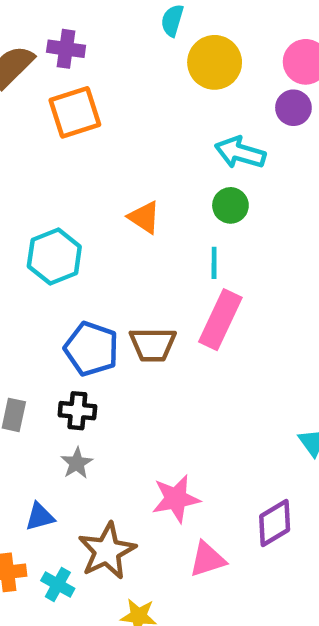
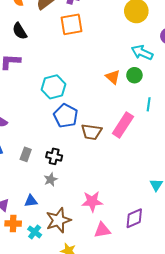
orange triangle: (144, 217) -> (113, 77), moved
cyan line: (214, 263) -> (149, 104), moved
blue pentagon: (91, 349) -> (66, 116), moved

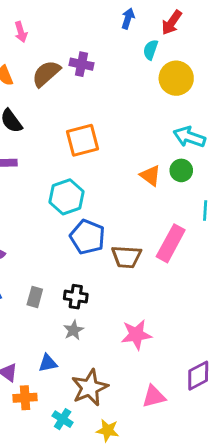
orange square: (71, 24) -> (83, 140), moved
pink star: (92, 201) -> (136, 335), moved
cyan cross: (35, 232) -> (63, 419), moved

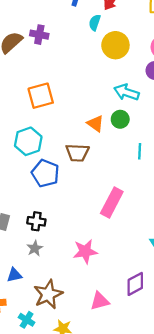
pink rectangle: (171, 243) -> (112, 203), moved
brown trapezoid: (126, 257) -> (77, 153), moved

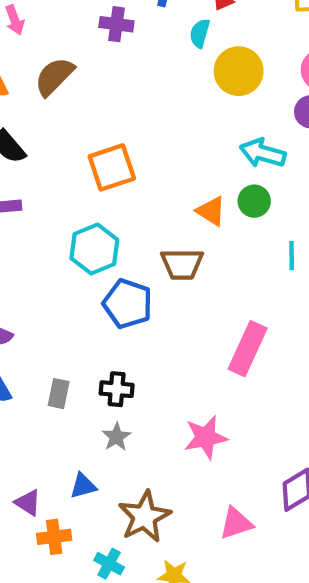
purple cross: (39, 35) -> (116, 24), moved

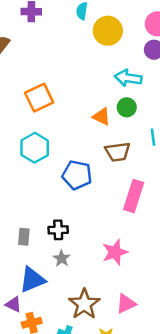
brown trapezoid: (182, 264) -> (118, 152), moved
blue pentagon: (128, 304) -> (77, 175), moved
blue triangle: (83, 486) -> (32, 280), moved, size x1.6
pink triangle: (236, 523) -> (126, 304), moved

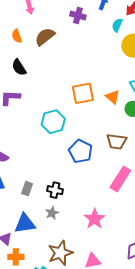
orange square: (39, 98) -> (83, 93), moved
orange triangle: (102, 116) -> (113, 97), moved
pink star: (115, 252) -> (95, 219), turned -30

